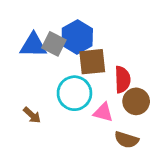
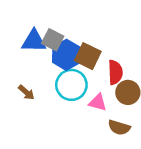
blue hexagon: (77, 37) -> (66, 55), moved
brown square: (92, 62) -> (88, 56), turned 32
brown arrow: (32, 115) -> (26, 92), moved

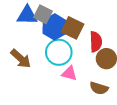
brown arrow: (26, 92) -> (21, 59), size x1.5
pink triangle: (98, 102) -> (69, 73), moved

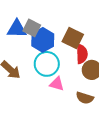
brown square: (73, 28) -> (73, 38), moved

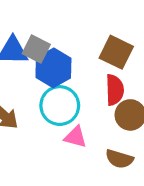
brown square: (73, 38) -> (116, 52), moved

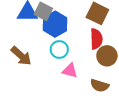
cyan circle: (60, 106) -> (59, 49), size x0.7

